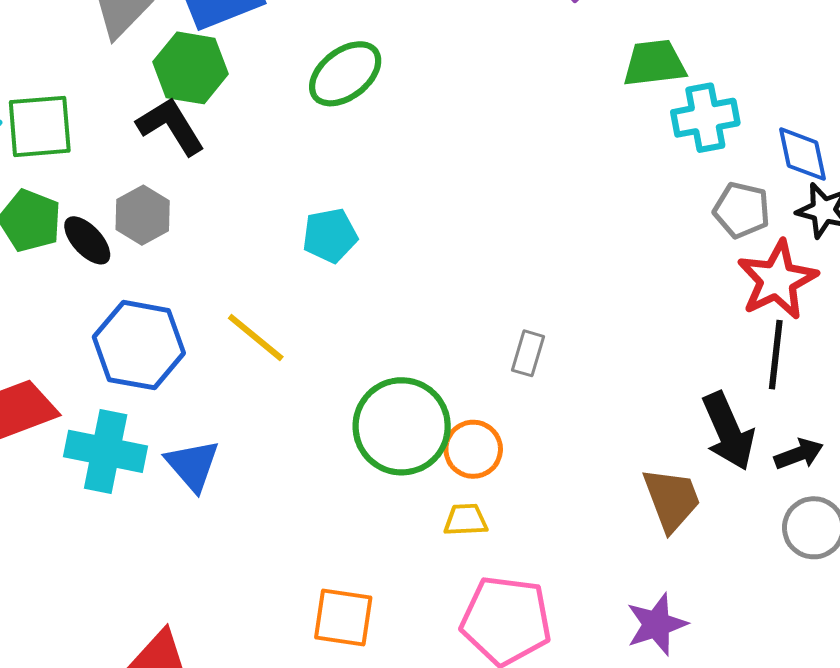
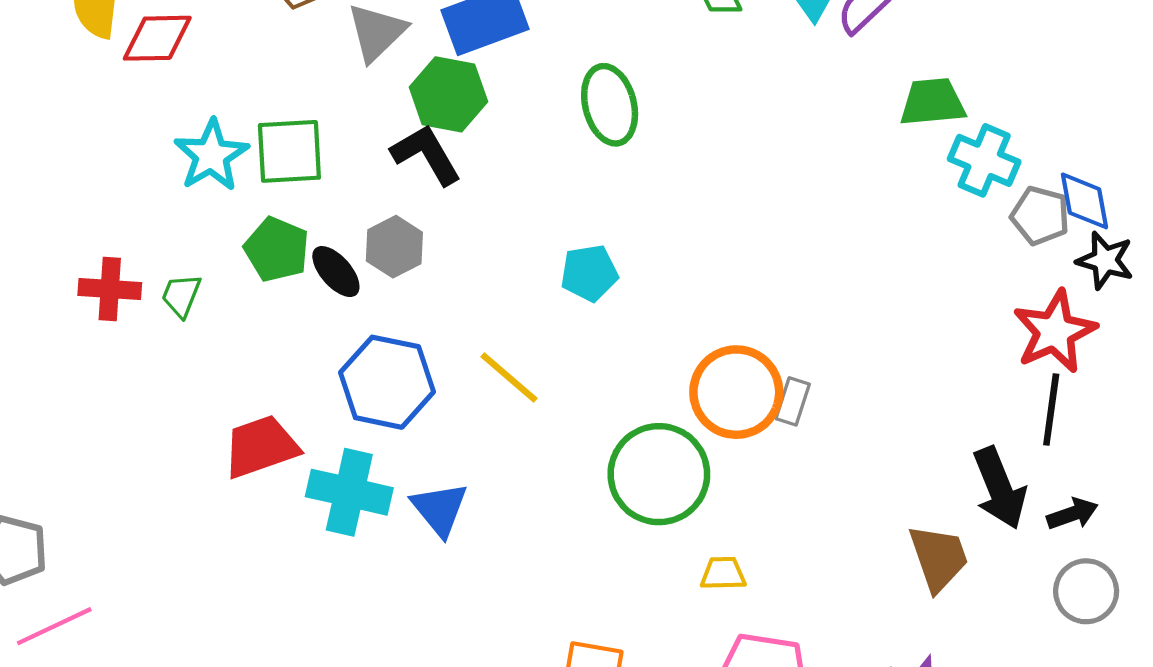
green ellipse: (345, 74) -> (610, 105), turned -68
cyan cross: (705, 118) -> (984, 160), turned 32
gray pentagon: (742, 210) -> (1040, 216), moved
orange circle: (473, 449) -> (736, 392), moved, size x1.5

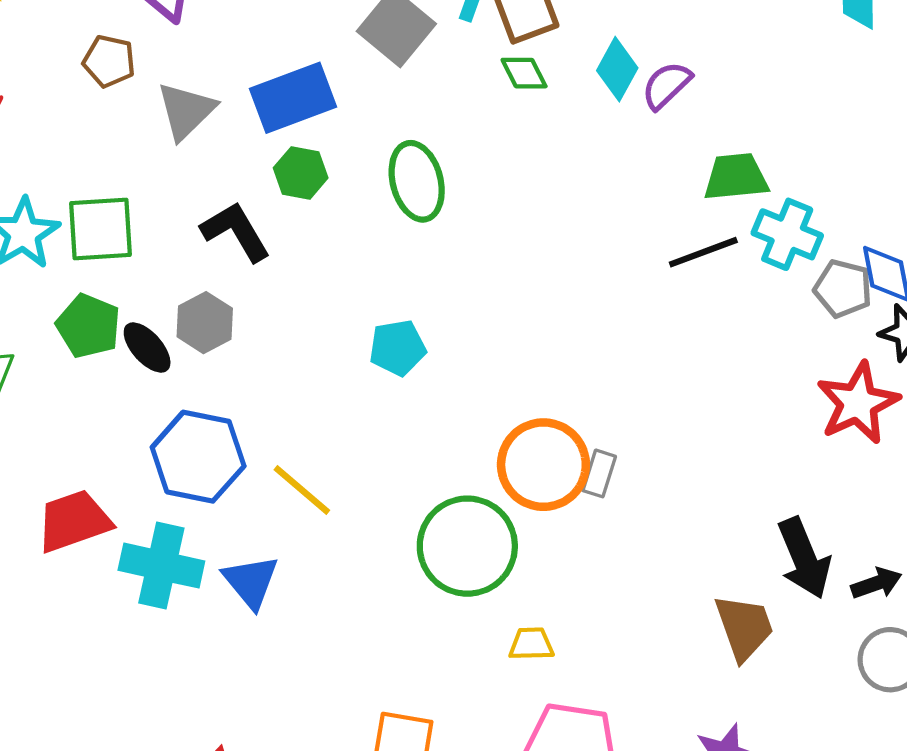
green hexagon: (448, 94) -> (301, 173), moved, size x0.7
yellow line: (509, 377) -> (302, 490), moved
black line: (1051, 409) -> (703, 252), moved, turned 62

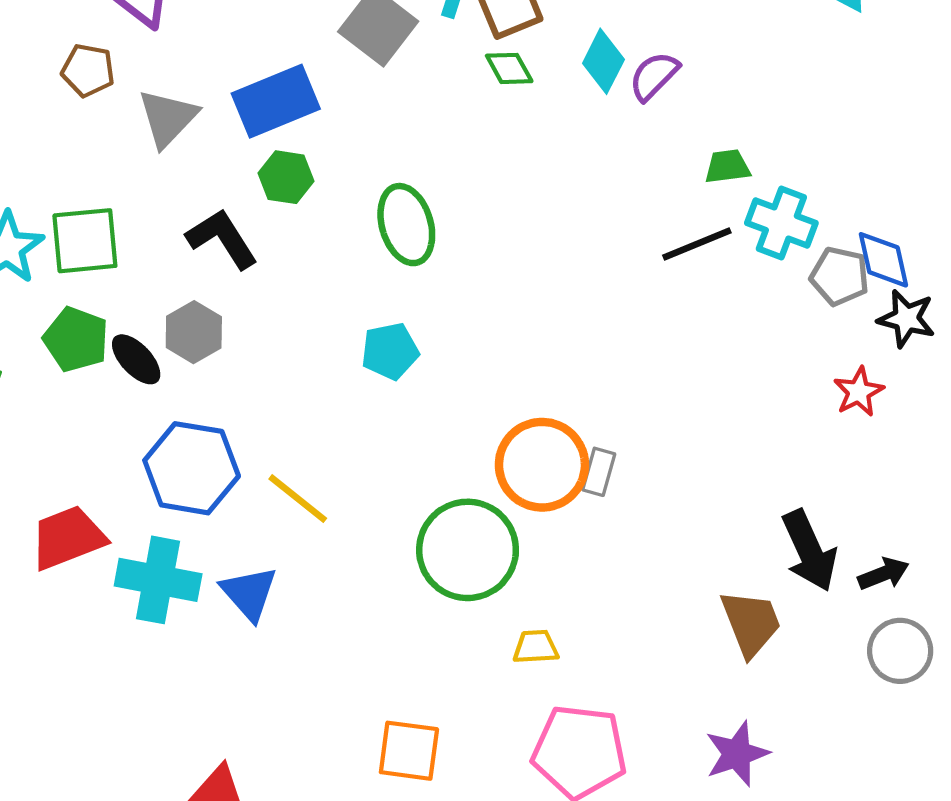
green trapezoid: (736, 177) -> (727, 167), size x0.7
green ellipse: (417, 181) -> (406, 225), moved
red star: (858, 403) -> (859, 392), size x0.6

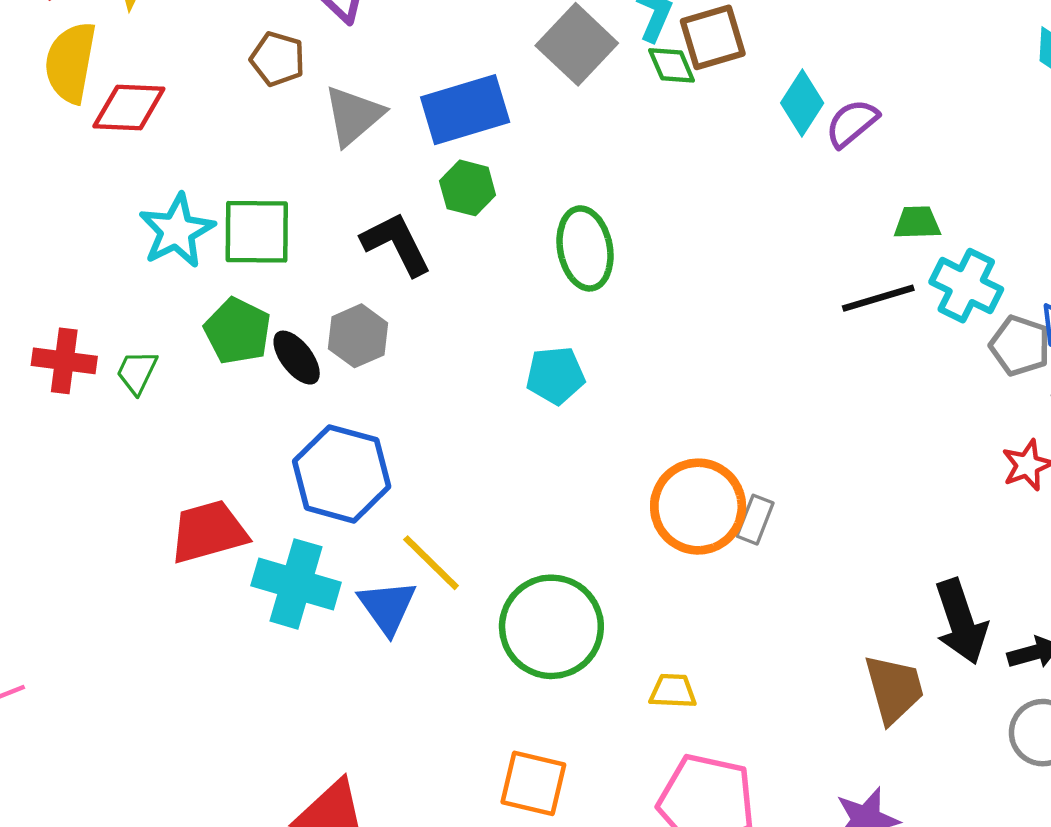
green diamond: (509, 68) -> (672, 65), moved
yellow line: (298, 499) -> (431, 563), moved
green circle: (468, 550) -> (551, 627), moved

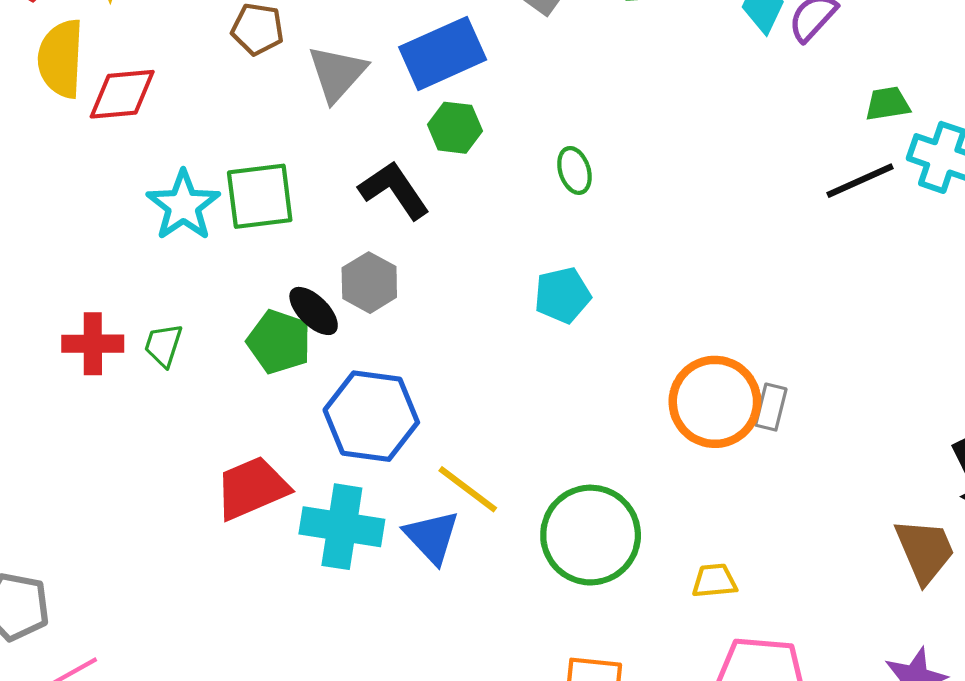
green ellipse: (585, 248) -> (574, 170), size x0.6
green pentagon: (237, 331) -> (279, 342), moved

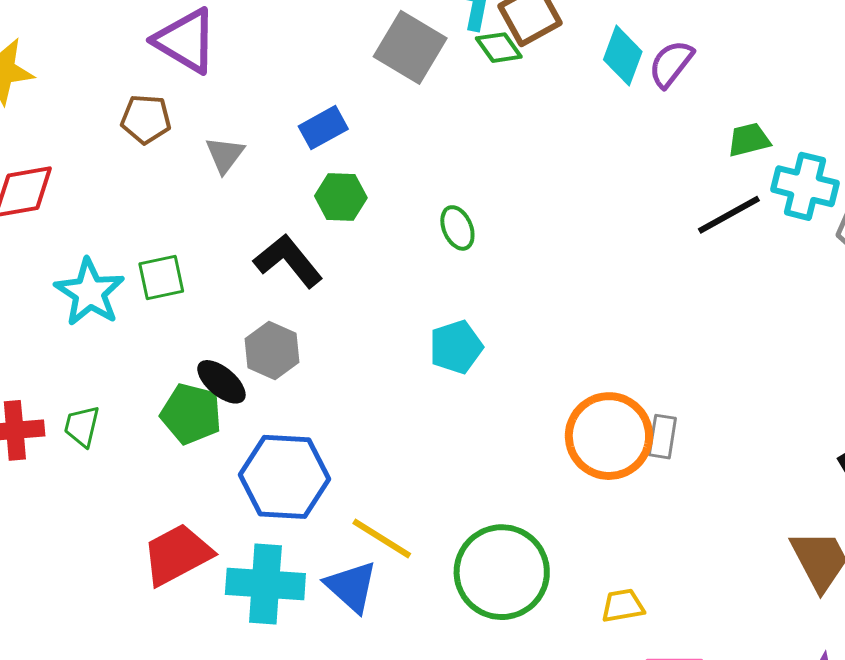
blue rectangle: (443, 53) -> (323, 128), size x0.6
gray triangle: (337, 73) -> (225, 155), size x0.7
green square: (260, 196) -> (161, 277), size x0.7

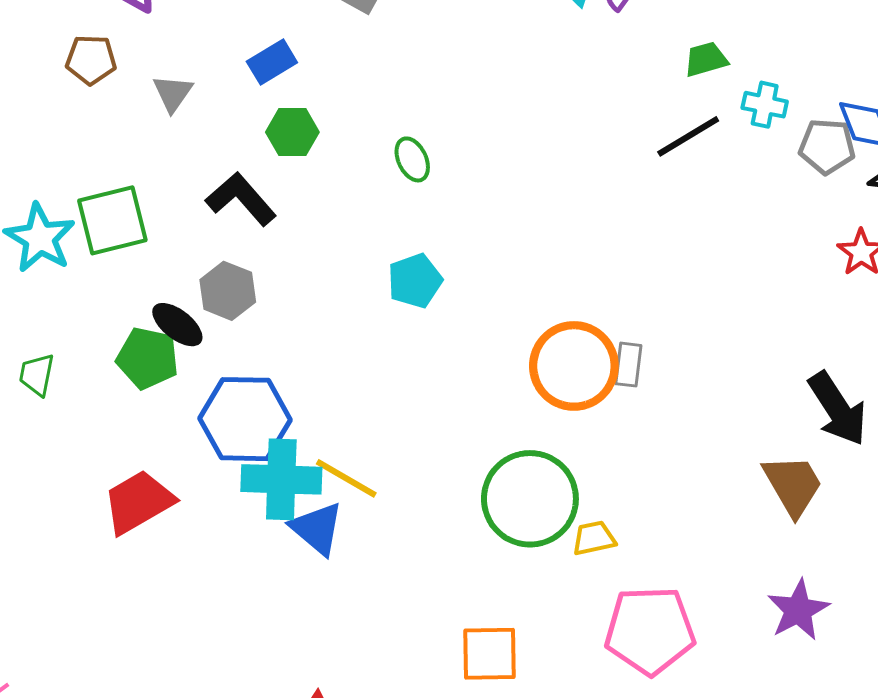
cyan cross: (805, 186) -> (765, 105), size x0.7
green square: (161, 277) -> (112, 220), size x1.5
green circle: (502, 572) -> (530, 499), moved
cyan cross: (265, 584) -> (281, 479), moved

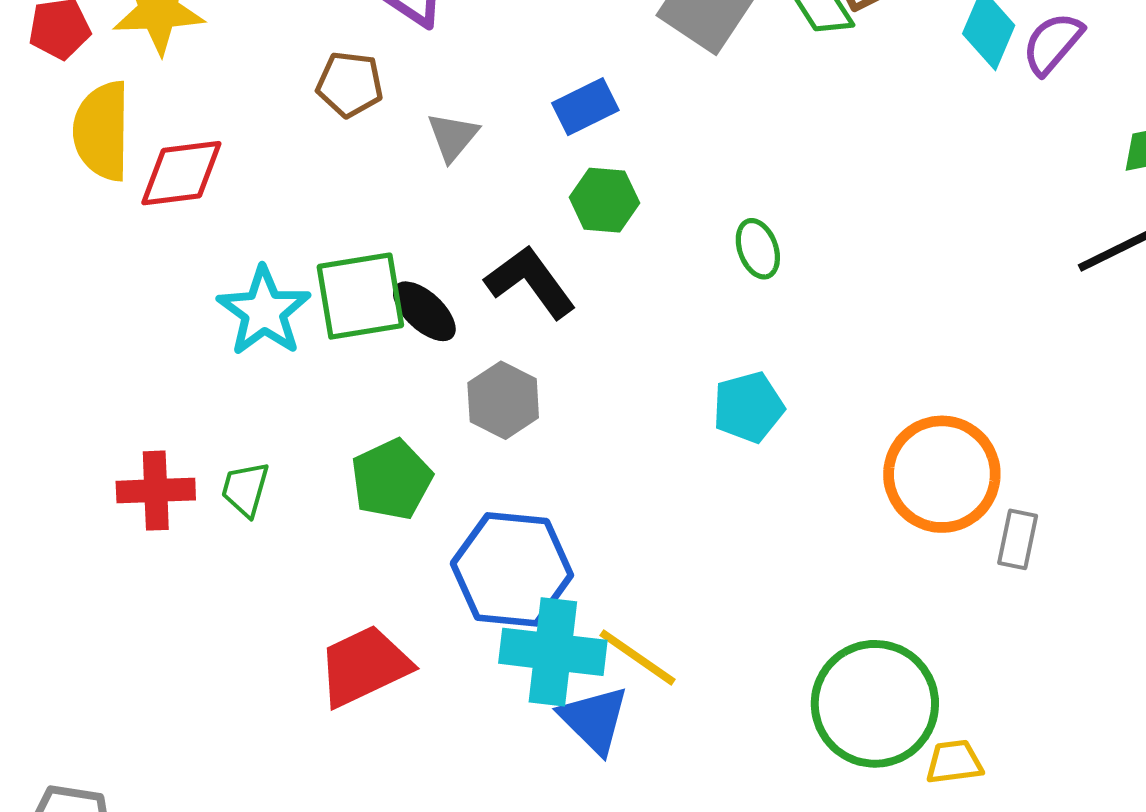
black ellipse: (177, 325) -> (424, 311), moved
green pentagon: (148, 358) -> (392, 479), turned 30
orange circle: (574, 366) -> (942, 474), moved

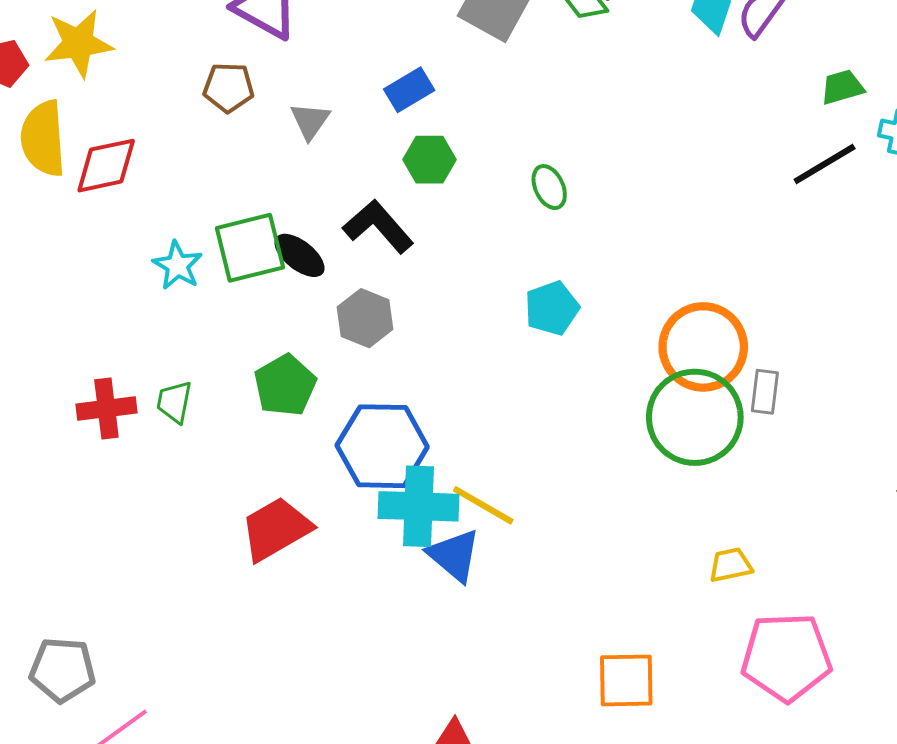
cyan star: (264, 311) -> (178, 265), size x0.7
green circle: (875, 704) -> (695, 417), moved

